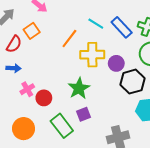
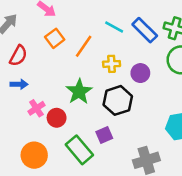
orange square: (32, 31) -> (55, 38), moved
yellow cross: (92, 55) -> (112, 64), size x0.6
black hexagon: (133, 82) -> (118, 100), moved
green star: (79, 88) -> (79, 92), moved

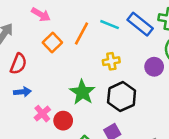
orange line: (84, 46) -> (82, 34), moved
purple circle: (140, 73) -> (154, 67), moved

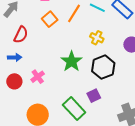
yellow cross: (111, 61) -> (97, 38), turned 32
blue arrow: (22, 92) -> (15, 57), moved
red circle: (63, 121) -> (14, 81), moved

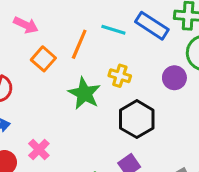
green star: (72, 61) -> (84, 93), moved

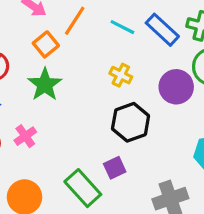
orange line: (79, 44) -> (75, 21), moved
purple circle: (174, 78) -> (176, 87), size x1.4
green star: (84, 93) -> (45, 84), moved

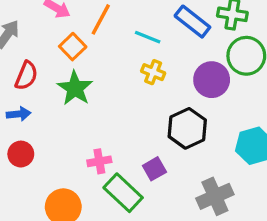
cyan line: (122, 27) -> (148, 37), moved
black hexagon: (131, 122) -> (187, 128), moved
pink cross: (25, 136) -> (99, 161), moved, turned 30

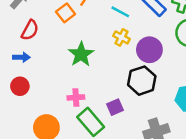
purple circle: (212, 80) -> (149, 50), moved
green star: (75, 88) -> (81, 54), moved

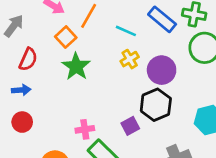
yellow cross: (121, 37) -> (130, 59), turned 35
green star: (81, 54) -> (76, 67), moved
purple square: (115, 107) -> (130, 126), moved

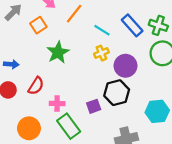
orange square: (66, 37) -> (38, 25), moved
red semicircle: (28, 59) -> (36, 86), moved

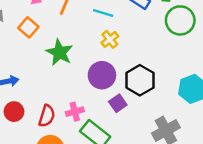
purple circle: (125, 66) -> (102, 75), moved
red semicircle: (36, 86) -> (47, 116), moved

